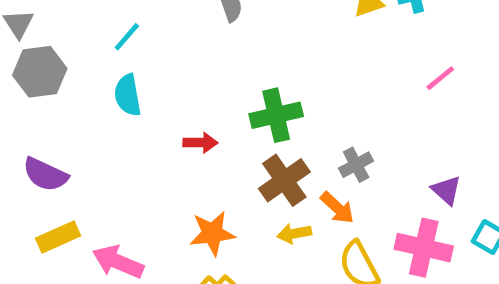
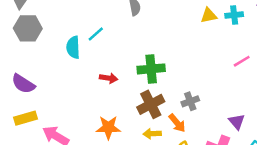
cyan line: (127, 37) -> (96, 34), moved

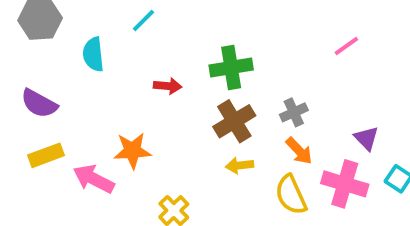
cyan semicircle: (73, 47) -> (93, 54), moved
pink line: (242, 61) -> (346, 46), moved
orange arrow: (177, 123) -> (299, 151), moved
orange star: (108, 127) -> (132, 151), moved

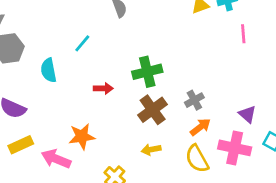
pink line: (346, 46) -> (243, 34), moved, turned -54
orange arrow: (299, 151) -> (200, 127), turned -80
yellow arrow: (240, 165) -> (151, 150), moved

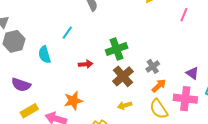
pink line: (243, 34) -> (184, 15), turned 32

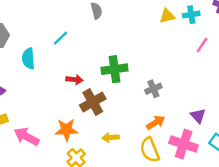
gray cross: (153, 66) -> (153, 89), moved
brown cross: (123, 76) -> (93, 102), moved
orange star: (73, 101) -> (66, 130), moved

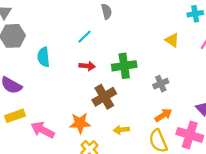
yellow triangle: (167, 16) -> (172, 40), moved, turned 48
cyan line: (60, 38) -> (84, 37), moved
red arrow: (74, 80) -> (87, 66), moved

